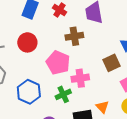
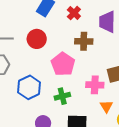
pink cross: (80, 78) -> (95, 85), moved
orange triangle: (102, 107) -> (106, 106), moved

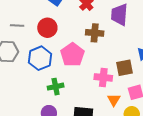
blue hexagon: (29, 87) -> (40, 58), moved
green cross: (62, 96) -> (56, 87), moved

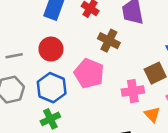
brown cross: (95, 33) -> (109, 41), turned 36
green cross: (56, 87) -> (50, 119), moved

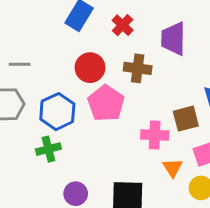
brown cross: (109, 41) -> (138, 68), turned -30
red circle: (51, 49) -> (90, 68), moved

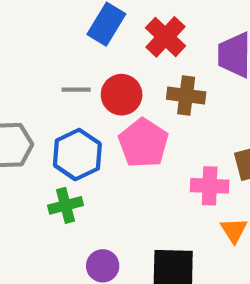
red cross: (123, 25) -> (165, 37), size x1.4
gray line: (20, 64) -> (76, 90), moved

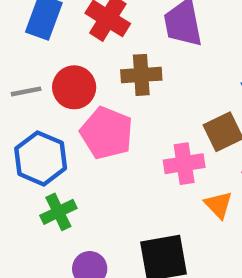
green cross: (65, 205) -> (58, 212), moved

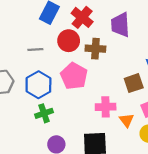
red circle: (74, 87) -> (69, 41), moved
pink cross: (184, 164) -> (106, 107), moved

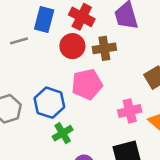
gray line: (35, 49) -> (19, 41), moved
pink pentagon: (74, 76) -> (87, 84), turned -30

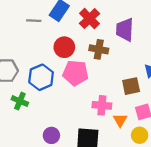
red circle: (72, 46) -> (64, 47), moved
green cross: (63, 133) -> (20, 101), moved, turned 35

